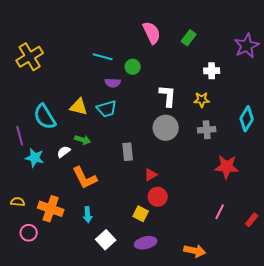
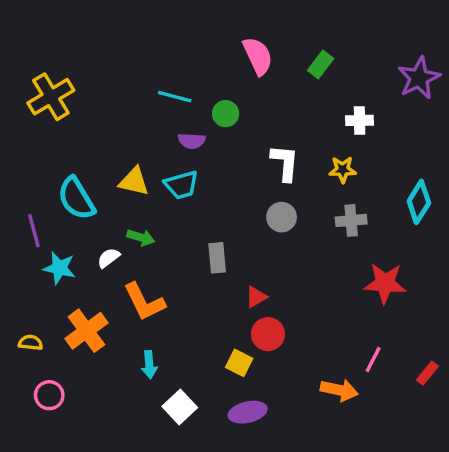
gray circle: (166, 128) -> (282, 217), size x0.7
orange cross: (51, 209) -> (86, 331), moved, turned 35
orange arrow: (195, 251) -> (339, 390), moved

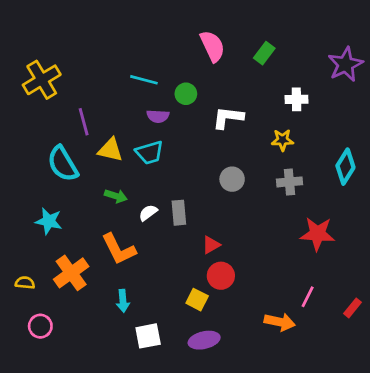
white L-shape: (285, 163) -> (228, 118), moved, turned -88
purple line: (34, 231) -> (84, 122), moved
white semicircle: (109, 258) -> (148, 213), moved
white square: (180, 407) -> (148, 336), turned 32

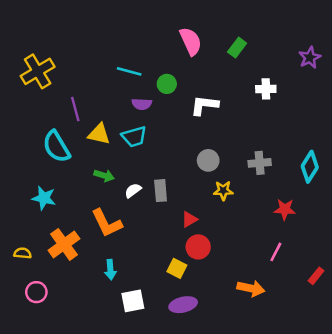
purple star: (345, 64) -> (310, 58), size x0.7
yellow star: (282, 140) -> (223, 191), moved
cyan diamond: (345, 167) -> (310, 167), moved
red star: (317, 234) -> (285, 209), size x0.7
pink line: (308, 297) -> (276, 252), moved

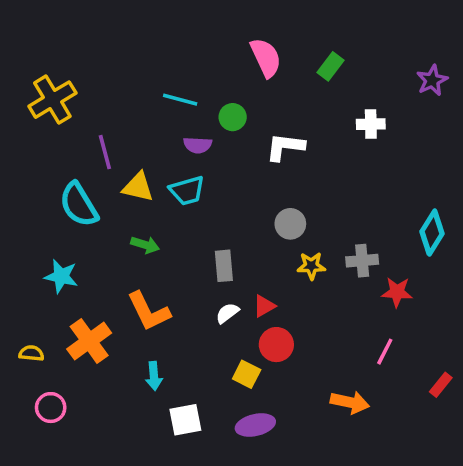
gray cross: (260, 163) -> (362, 261), moved
white semicircle: (133, 191) -> (227, 313), moved

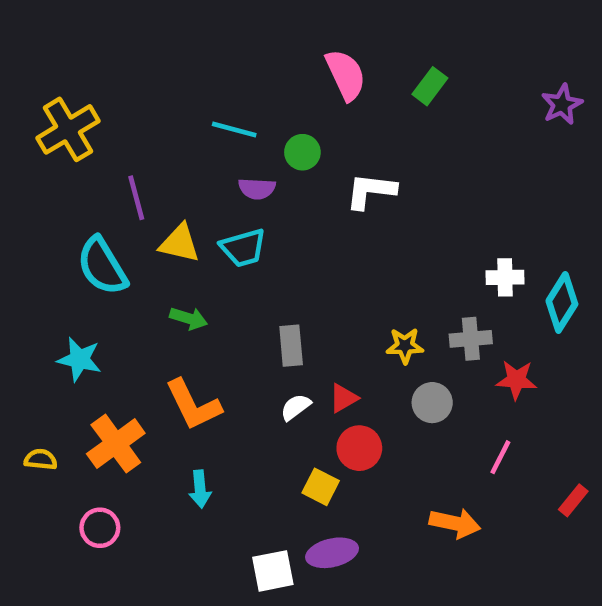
white cross: (371, 124) -> (505, 277), moved
gray circle: (290, 224) -> (432, 403), moved
pink circle: (51, 408) -> (100, 528), moved
white square: (185, 420) -> (273, 571), moved

